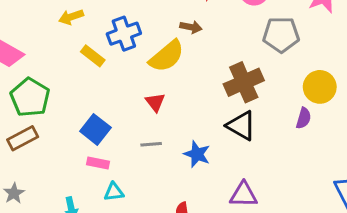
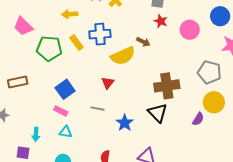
gray pentagon: (281, 35) -> (209, 72), moved
green pentagon: (30, 97) -> (49, 48), moved, turned 30

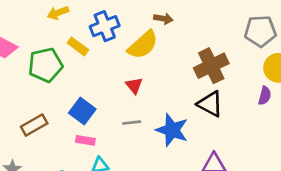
brown rectangle: (18, 82) -> (34, 125), moved
blue star: (125, 123) -> (172, 130), size x1.4

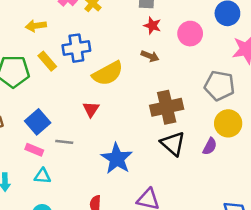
brown arrow: (163, 19) -> (150, 56), moved
black triangle: (210, 104) -> (173, 144), moved
gray line: (132, 123) -> (64, 142), moved

